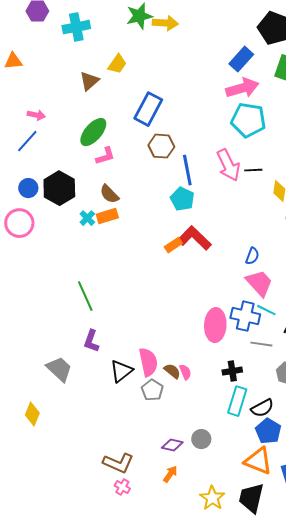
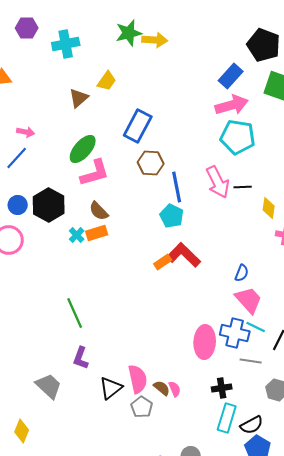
pink L-shape: (105, 156) -> (95, 173), size x1.5

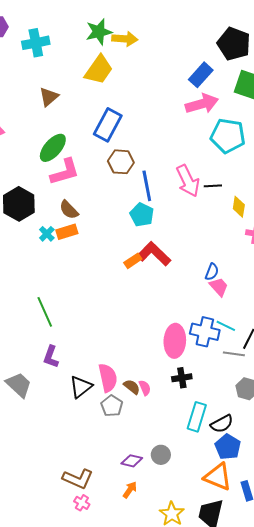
yellow trapezoid: (107, 81) -> (99, 70), moved, size x1.5
cyan pentagon: (238, 137) -> (228, 136), moved
pink trapezoid: (249, 300) -> (219, 287), moved, size x0.7
gray line: (251, 361) -> (234, 354), moved
black cross: (222, 388) -> (182, 378), moved

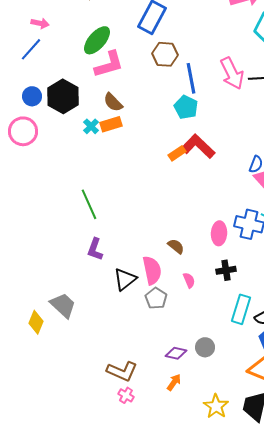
pink ellipse: (175, 341) -> (219, 233), size x0.7
gray trapezoid: (19, 385) -> (63, 305), moved
brown semicircle: (132, 387) -> (176, 246), moved

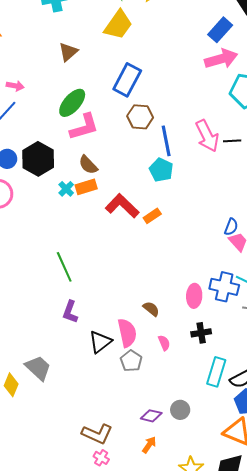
red L-shape: (198, 146) -> (122, 206), moved

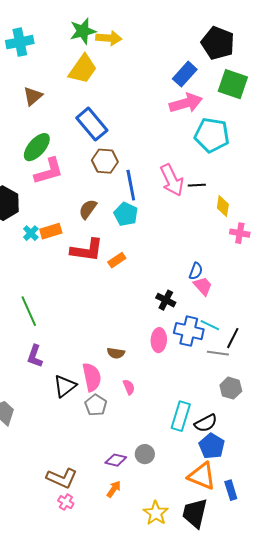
blue rectangle: (127, 80) -> (92, 124), turned -68
brown semicircle: (88, 165) -> (88, 209), moved, turned 80
red L-shape: (122, 206) -> (87, 250), turned 144
brown semicircle: (151, 309) -> (116, 353), turned 150
black cross: (201, 333) -> (166, 300), moved, turned 36

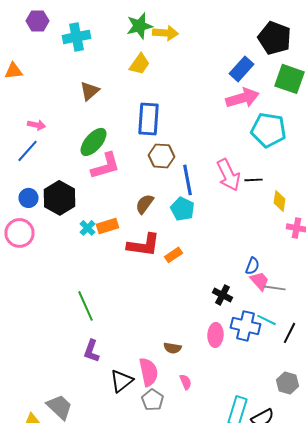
yellow trapezoid: (83, 69) -> (140, 64), size x0.7
blue rectangle: (92, 124) -> (148, 119), turned 44
gray line: (218, 353) -> (274, 288), moved

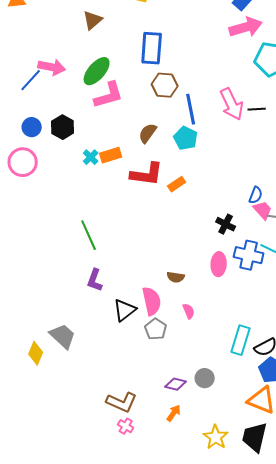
pink arrow: (36, 125) -> (52, 67), moved, size x1.5
black hexagon: (60, 198) -> (63, 127), size x0.7

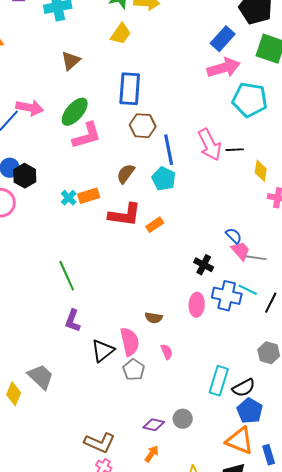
black hexagon: (63, 127) -> (25, 176), moved
blue semicircle: (256, 195) -> (234, 236), turned -66

